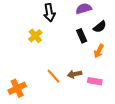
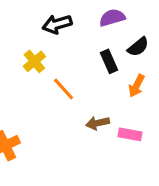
black arrow: (49, 13) -> (57, 24), turned 84
orange line: (53, 76) -> (64, 89), moved

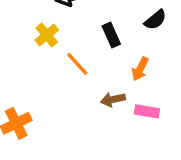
black rectangle: (109, 61) -> (111, 35), moved
orange arrow: (137, 86) -> (140, 69), moved

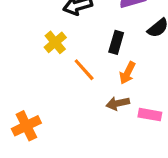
black rectangle: (111, 35) -> (116, 42), turned 40
orange arrow: (140, 69) -> (127, 73), moved

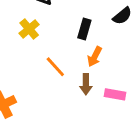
orange line: (84, 70) -> (55, 67), moved
brown arrow: (118, 103) -> (86, 84), turned -78

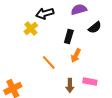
yellow cross: (29, 29) -> (31, 28), moved
brown arrow: (86, 84) -> (70, 85), moved

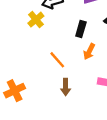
brown arrow: (70, 85) -> (66, 87), moved

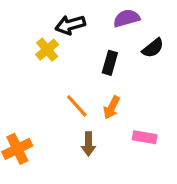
orange arrow: (89, 52) -> (112, 108), moved

